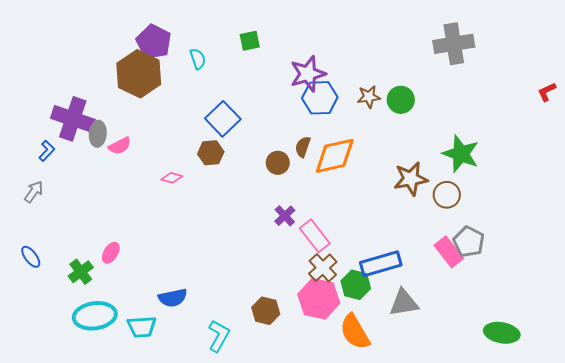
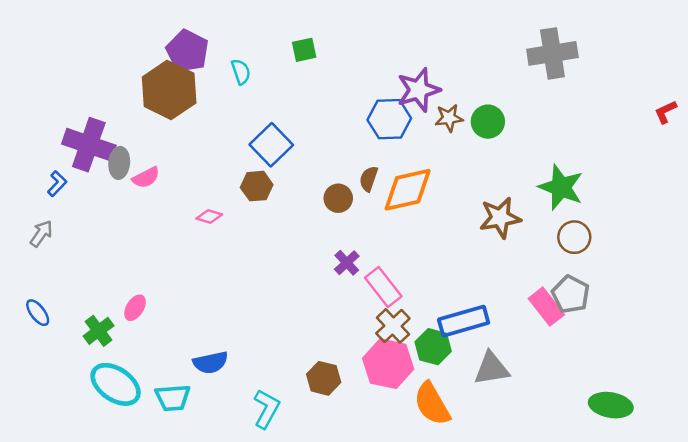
purple star: (308, 74) -> (419, 90), moved
brown circle: (447, 195) -> (574, 237), moved
cyan ellipse: (95, 316) -> (116, 384), turned 42

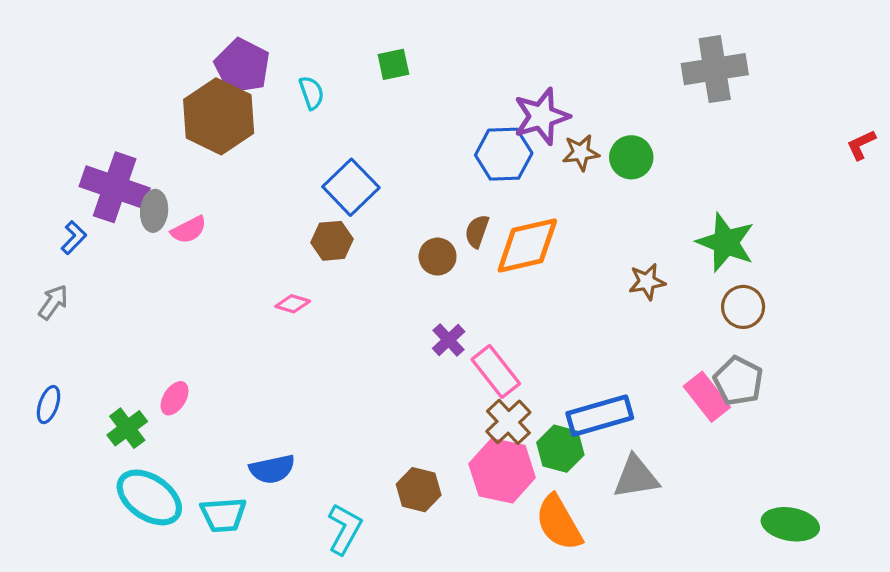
pink diamond: (209, 216) -> (293, 304), moved
brown star: (500, 218) -> (647, 282), size x0.7
blue ellipse: (38, 313) -> (49, 405), turned 56

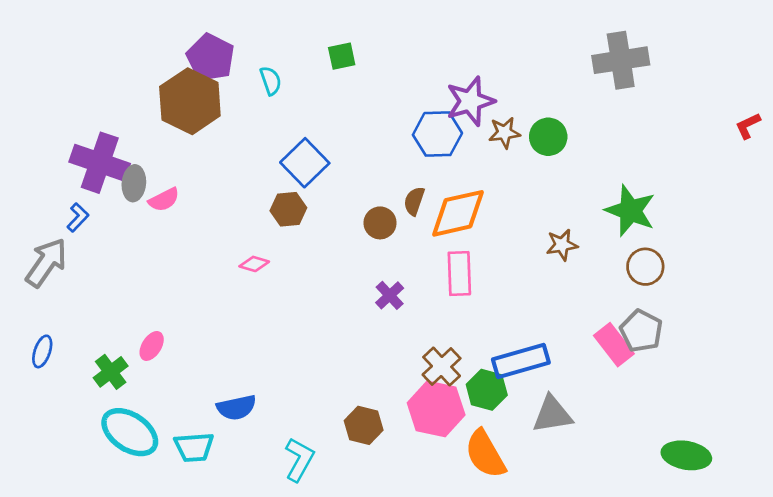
blue L-shape: (74, 238) -> (78, 217), moved
gray arrow: (53, 302) -> (46, 263), size x1.6
pink rectangle: (496, 371) -> (459, 273), moved, turned 36

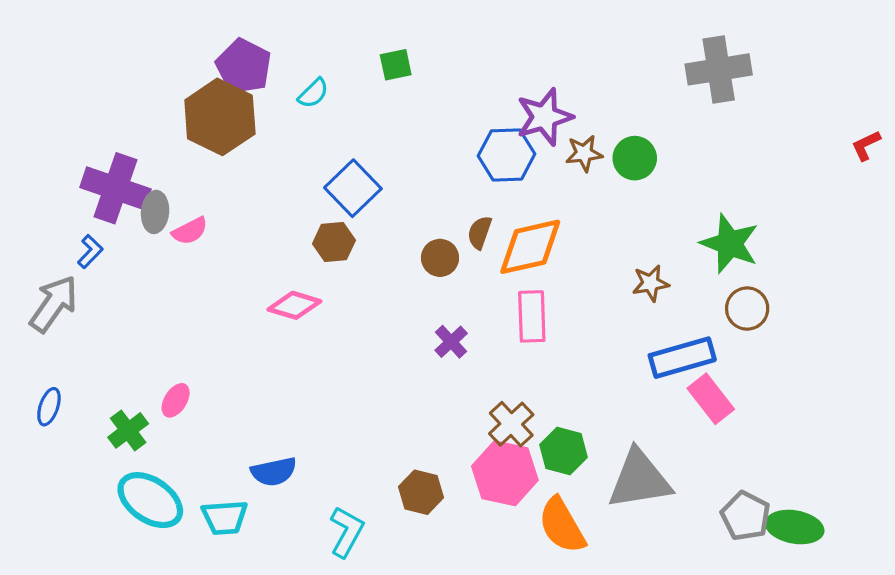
cyan semicircle: (271, 81) -> (313, 93), turned 64
pink diamond: (254, 264) -> (294, 305), size x1.5
gray pentagon: (641, 331) -> (746, 516), moved
blue rectangle: (521, 361) -> (682, 358), moved
gray triangle: (552, 414) -> (639, 480), size x1.4

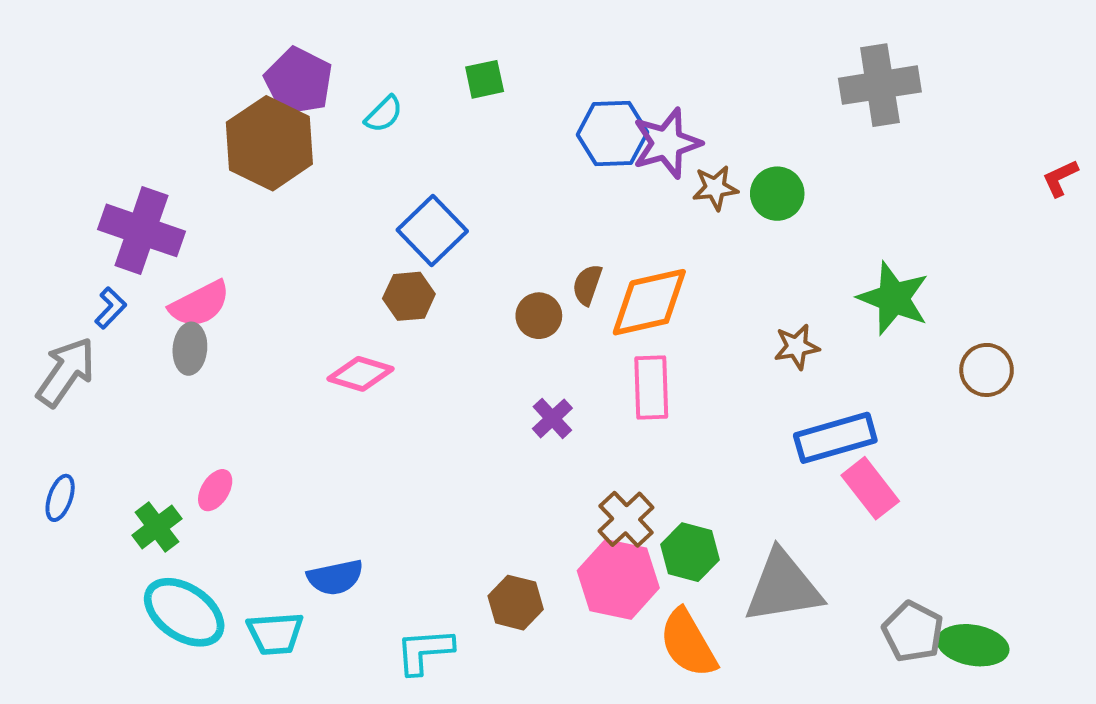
blue hexagon: (506, 155) -> (612, 134), moved
gray ellipse: (155, 212) -> (190, 349), moved
pink semicircle: (190, 231) -> (200, 304), moved, size x1.4
brown circle: (747, 309) -> (987, 370), moved
cyan L-shape: (347, 532) -> (424, 651), turned -123

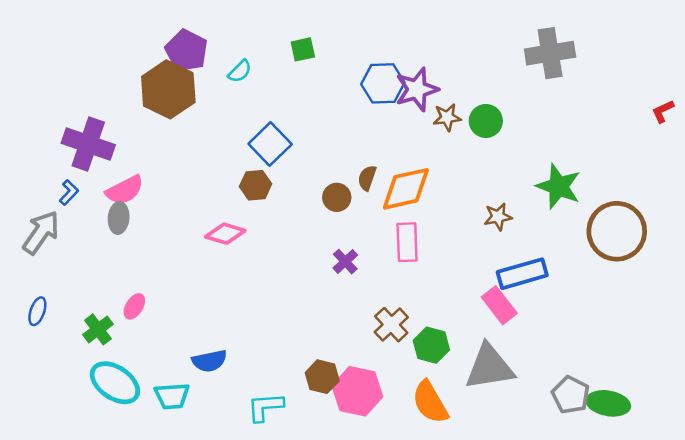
brown circle: (987, 370) -> (617, 231), size x1.8
pink rectangle: (870, 488) -> (499, 305), moved
pink hexagon: (618, 579) -> (357, 391), moved

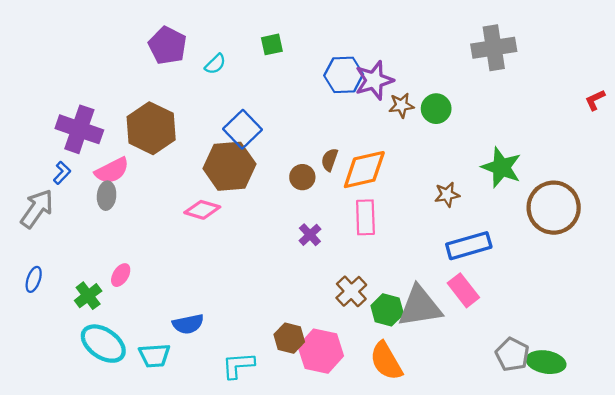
brown hexagon: (168, 89) -> (151, 128), moved
brown hexagon: (256, 185) -> (229, 166), size x1.8
pink rectangle: (499, 305) -> (463, 290), moved
gray triangle: (489, 367) -> (420, 307), moved

